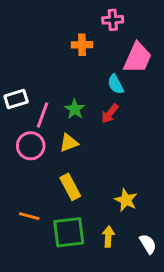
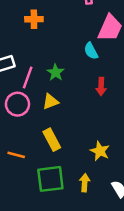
orange cross: (82, 45) -> (34, 19), moved
red arrow: (110, 114) -> (101, 86), moved, turned -36
orange line: (29, 216) -> (16, 155), moved

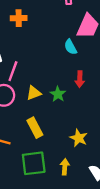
green star: (55, 72) -> (58, 94), moved

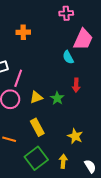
green square: (34, 163) -> (36, 158), turned -30

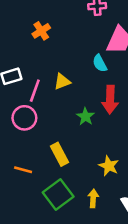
orange cross: (23, 32) -> (41, 31), turned -32
red arrow: (76, 85) -> (110, 100), size x1.5
yellow triangle: (36, 97) -> (62, 81), moved

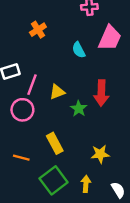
cyan semicircle: (100, 63) -> (79, 50), moved
yellow triangle: (62, 81) -> (57, 92), moved
yellow star: (109, 166) -> (100, 154), turned -30

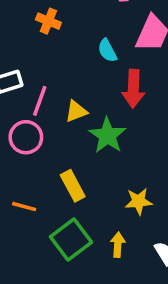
orange cross: (38, 30) -> (48, 21), turned -35
red arrow: (101, 93) -> (133, 89), moved
green star: (79, 109) -> (107, 136), size x1.5

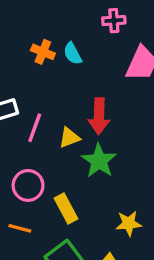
cyan semicircle: (107, 51) -> (73, 54), moved
red arrow: (133, 89) -> (99, 116), moved
pink circle: (26, 137) -> (28, 185), moved

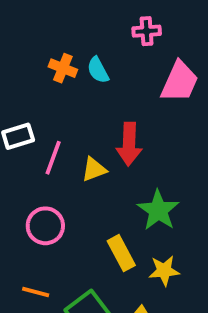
green star: (99, 161) -> (158, 210), moved
yellow rectangle: (66, 209) -> (121, 253), moved
orange line: (20, 228) -> (36, 292), moved

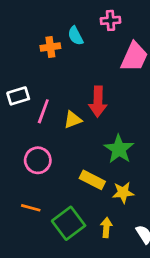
orange cross: (63, 68) -> (50, 47), turned -30
cyan semicircle: (98, 70) -> (76, 36), moved
yellow rectangle: (121, 253) -> (92, 180), turned -35

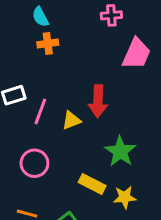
cyan semicircle: (76, 36) -> (40, 17), moved

